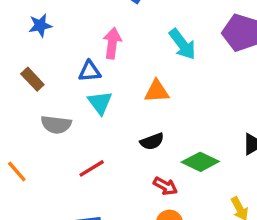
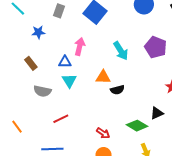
black semicircle: (152, 141) -> (117, 90), moved
green diamond: (200, 162) -> (137, 126), moved
orange line: (17, 171) -> (17, 127), moved

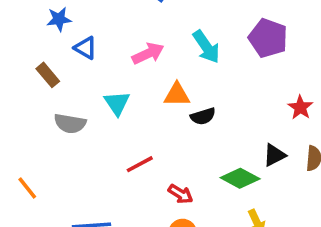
pink arrow: (80, 46) -> (148, 53), moved, turned 54
blue triangle: (65, 62) -> (85, 48), moved, turned 32
red line: (61, 119) -> (140, 164), moved

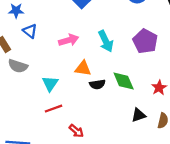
cyan triangle: (117, 103) -> (50, 84), moved
gray semicircle: (70, 123) -> (18, 66), moved
green diamond: (240, 178) -> (124, 81), moved, turned 30

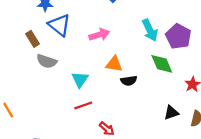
blue triangle: (30, 31) -> (59, 25), size x1.5
cyan arrow: (106, 41) -> (150, 30), moved
green diamond: (124, 81) -> (162, 64), moved

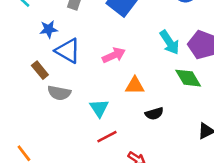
black semicircle: (129, 81) -> (154, 114), moved

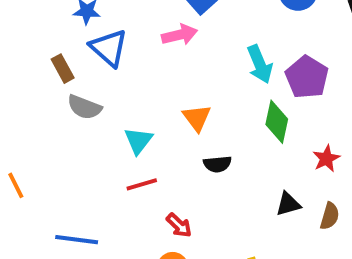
pink arrow: (114, 55) -> (180, 35), moved
green diamond: (188, 78) -> (277, 122), turned 32
orange triangle: (135, 86) -> (197, 118), turned 42

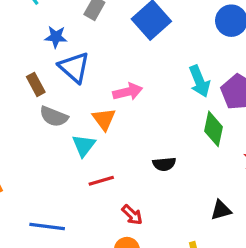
pink arrow: (180, 35) -> (128, 92), moved
orange triangle: (197, 118) -> (104, 119), moved
cyan triangle: (138, 141) -> (84, 145), moved
black triangle: (288, 204) -> (221, 210), moved

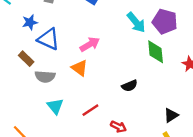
cyan triangle: (84, 145) -> (55, 106), moved
black triangle: (221, 210) -> (171, 115), moved

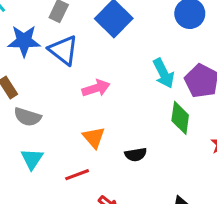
blue star: (30, 22) -> (24, 41), size x1.5
blue triangle: (49, 39) -> (63, 50), moved
orange triangle: (79, 68) -> (94, 137), moved

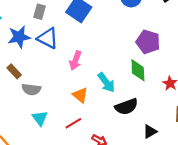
cyan arrow: (164, 73) -> (106, 82), moved
pink arrow: (96, 88) -> (75, 61), turned 138
black semicircle: (136, 155) -> (126, 107), moved, size x1.5

